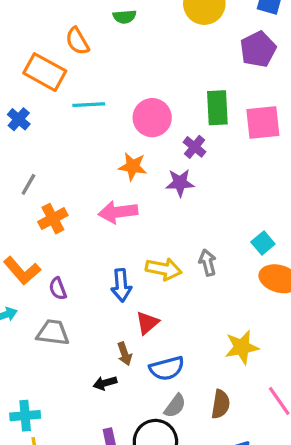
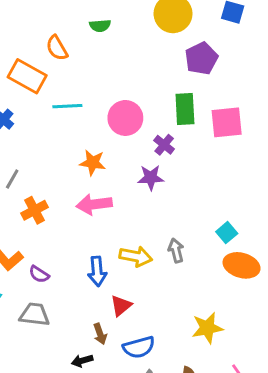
purple pentagon: (258, 49) -> (201, 58), moved
orange star: (133, 166) -> (93, 163), moved
purple semicircle: (58, 289) -> (39, 274), turned -36

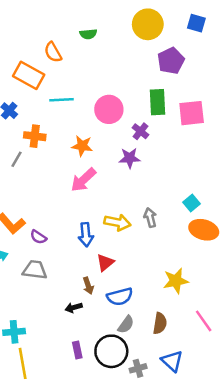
pink arrow: (94, 204) -> (83, 180), turned -36
orange cross: (35, 210) -> (35, 136), moved, turned 35

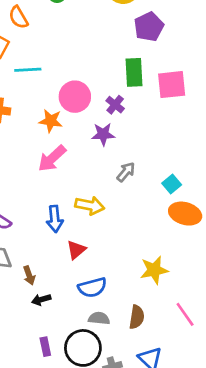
pink circle: (109, 109) -> (75, 97), moved
gray arrow: (150, 218) -> (126, 172), moved, turned 54
brown arrow: (88, 286) -> (29, 275), moved
gray semicircle: (126, 325) -> (99, 318), turned -120

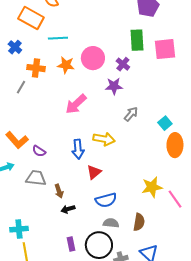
orange star: (51, 121) -> (66, 65), moved
orange ellipse: (185, 214) -> (175, 145), turned 75
pink line: (185, 314) -> (175, 199), moved

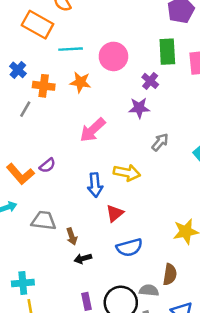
blue cross: (15, 47) -> (18, 70), moved
pink circle: (93, 58) -> (113, 56), moved
purple semicircle: (39, 151) -> (47, 165), moved, turned -72
gray semicircle: (111, 223) -> (149, 290), moved

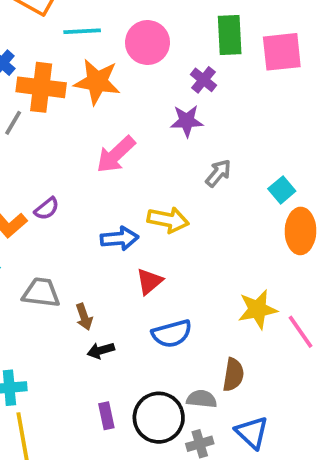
orange star: (80, 82) -> (97, 82), size x1.4
orange cross: (44, 86) -> (41, 87), size x1.4
blue arrow: (95, 185) -> (119, 238), turned -90

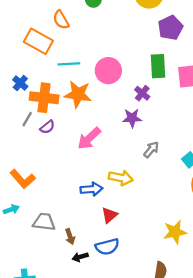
purple semicircle: (47, 209) -> (47, 127), moved
blue semicircle: (172, 334) -> (107, 247), moved

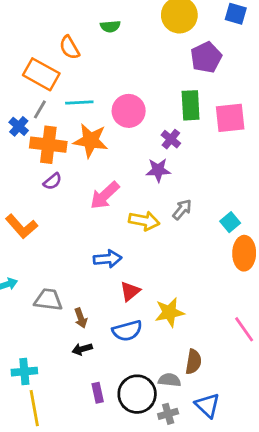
gray line: (27, 119) -> (40, 109), moved
yellow arrow: (121, 178) -> (144, 221), moved
orange L-shape: (23, 179) -> (22, 226), moved
yellow star: (175, 232) -> (169, 312), moved
black arrow: (80, 257) -> (82, 349), moved

